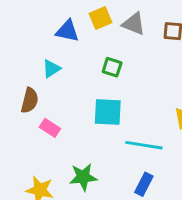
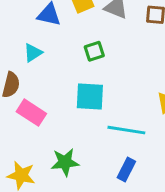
green square: (112, 67) -> (94, 51), turned -36
pink rectangle: (50, 128) -> (31, 113), size x1.4

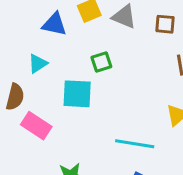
cyan square: (90, 96) -> (77, 94), moved

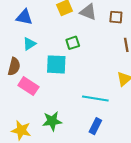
blue triangle: (54, 24) -> (24, 17), moved

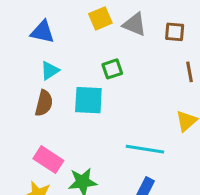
brown semicircle: (14, 67) -> (44, 103), moved
pink rectangle: (28, 86) -> (48, 160), moved

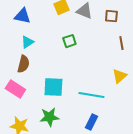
cyan square: (88, 100) -> (53, 87), moved
pink rectangle: (48, 160) -> (15, 89), moved

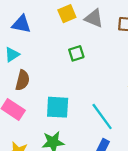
cyan triangle: (27, 42) -> (12, 55), moved
cyan line: (91, 95) -> (102, 117), turned 45

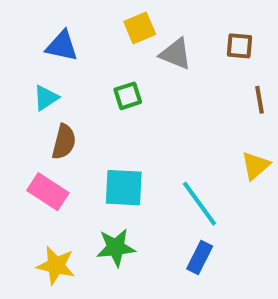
gray triangle: (94, 18) -> (176, 54), moved
green square: (76, 53) -> (128, 96), moved

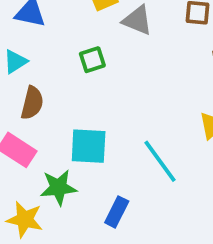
green star: (116, 248) -> (58, 187), moved
blue rectangle: (200, 257) -> (117, 212), moved

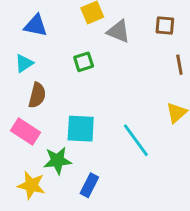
blue rectangle: (117, 212) -> (89, 185), moved

